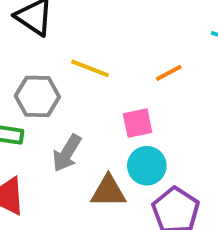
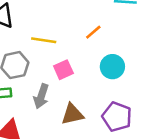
pink square: (138, 123) -> (63, 70), moved
cyan circle: (147, 166) -> (112, 67), moved

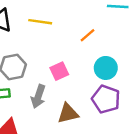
yellow line: (44, 40) -> (40, 22), moved
purple pentagon: (117, 117) -> (106, 99), moved

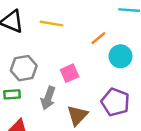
cyan circle: (106, 68) -> (120, 56), moved
brown triangle: (68, 113) -> (77, 115), turned -35

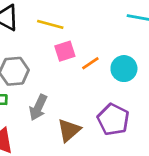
orange line: (98, 38) -> (90, 63), moved
pink square: (70, 73) -> (65, 51), moved

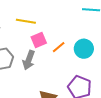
gray arrow: (38, 107) -> (29, 60), moved

